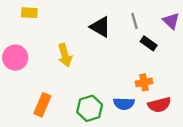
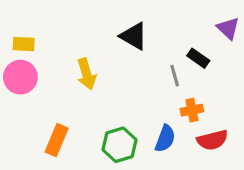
yellow rectangle: (29, 13) -> (24, 44), moved
gray line: (135, 21) -> (175, 76), moved
blue semicircle: (124, 104) -> (165, 138), turned -72

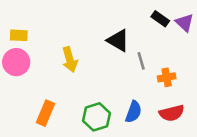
black triangle: (134, 36) -> (118, 40), moved
black rectangle: (198, 58) -> (160, 19), moved
orange cross: (192, 110) -> (167, 77), moved

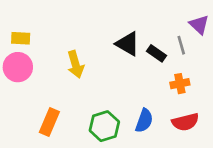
black rectangle: (160, 19) -> (157, 53), moved
gray line: (141, 61) -> (181, 45), moved

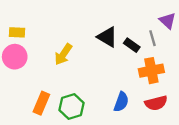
yellow arrow: (76, 64) -> (63, 54), turned 50
orange cross: (180, 84) -> (151, 71), size x1.5
green hexagon: (104, 126) -> (71, 106), moved

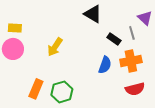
black triangle: (107, 37) -> (93, 14), moved
blue semicircle: (121, 102) -> (105, 65), moved

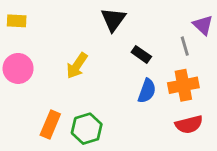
black triangle: (93, 14) -> (113, 19), moved, turned 36
yellow rectangle: (15, 28) -> (17, 21), moved
black rectangle: (114, 39) -> (141, 54), moved

